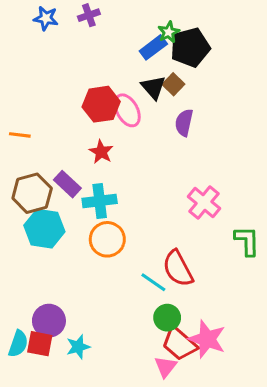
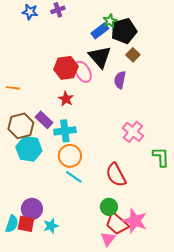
brown square: (173, 84) -> (133, 55), moved
black triangle: (153, 87) -> (100, 57), size x1.4
cyan line: (153, 282) -> (74, 177), moved

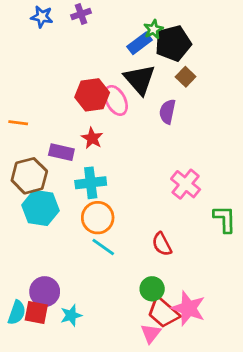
purple rectangle: (44, 120) -> (61, 152), moved, turned -30
red semicircle: (116, 175) -> (162, 244), size x0.7

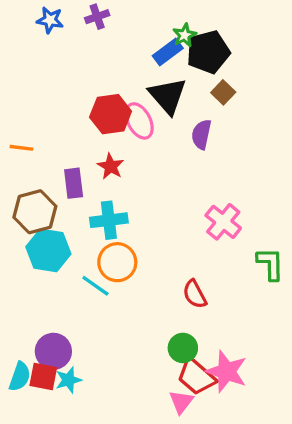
purple rectangle: (61, 152) -> (74, 183), turned 70
cyan line: (103, 247) -> (95, 286), moved
cyan star: (71, 315) -> (69, 380), moved

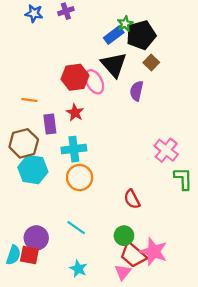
orange line: (21, 148) -> (29, 100), moved
pink cross: (223, 222) -> (166, 150), moved
cyan line: (95, 286) -> (76, 228), moved
cyan star: (69, 380) -> (78, 269), moved, turned -30

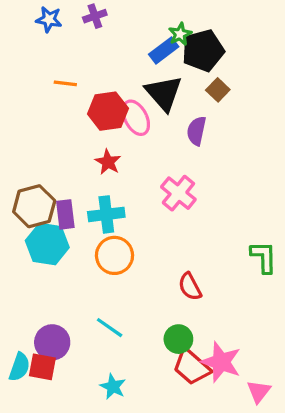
orange line: (29, 100) -> (65, 83), moved
purple rectangle: (50, 124) -> (65, 214), moved
pink cross: (166, 150) -> (178, 193), moved
pink triangle: (123, 272) -> (259, 391), moved

